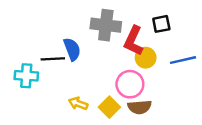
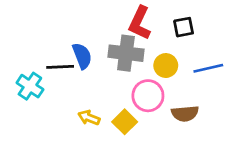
gray cross: (106, 25) -> (126, 53), moved
red L-shape: (134, 41) -> (140, 23), moved
cyan cross: (26, 76) -> (30, 86), turned 30
brown semicircle: (140, 107) -> (185, 114), moved

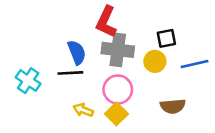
red L-shape: (140, 23) -> (106, 22), moved
black square: (184, 27) -> (166, 38), moved
black line: (60, 67) -> (70, 73), moved
pink circle: (148, 96) -> (118, 90), moved

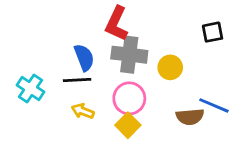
black square: (166, 38) -> (213, 32), moved
blue line: (195, 64) -> (214, 105), moved, turned 36
yellow arrow: (83, 110) -> (83, 111), moved

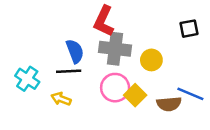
yellow arrow: (83, 111) -> (61, 99), moved
yellow square: (128, 125) -> (135, 95), moved

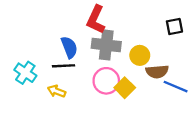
brown semicircle: (169, 104) -> (157, 72), moved

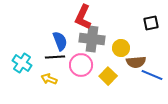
pink circle: (106, 81) -> (81, 65), moved

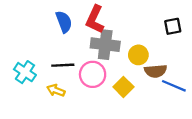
blue semicircle: (60, 41) -> (64, 22), moved

